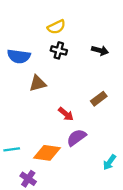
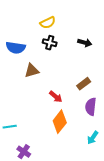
purple semicircle: (76, 138) -> (91, 107), moved, turned -48
orange diamond: (47, 153) -> (60, 122), moved, turned -60

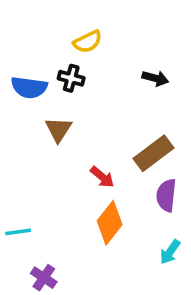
black cross: (50, 43) -> (71, 78), moved
brown triangle: (32, 71) -> (58, 129), turned -42
brown rectangle: (84, 84) -> (153, 153), size x1.5

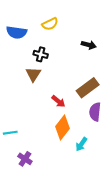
black cross: (71, 78) -> (41, 54), moved
blue semicircle: (29, 87) -> (17, 32), moved
cyan arrow: (170, 252) -> (81, 144), moved

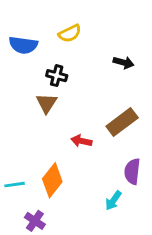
red arrow: (58, 101) -> (81, 141), turned 152
purple semicircle: (95, 112) -> (132, 171), moved
orange diamond: (63, 127) -> (52, 180), moved

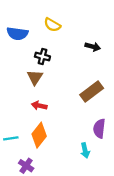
yellow semicircle: (70, 33) -> (52, 25), turned 56
red arrow: (81, 141) -> (39, 106), moved
cyan arrow: (113, 201) -> (85, 150), turned -48

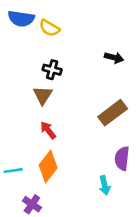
yellow semicircle: (52, 25) -> (49, 28), moved
blue semicircle: (17, 34) -> (21, 19), moved
red arrow: (39, 106) -> (48, 130), turned 40

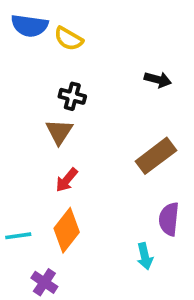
red arrow: (48, 130) -> (67, 180), turned -102

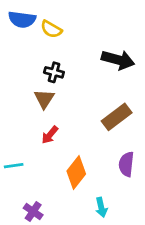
black arrow: (158, 80) -> (118, 60), size x1.6
orange diamond: (67, 230) -> (76, 173), moved
cyan line: (18, 236) -> (14, 166), moved
cyan arrow: (145, 256) -> (101, 207), moved

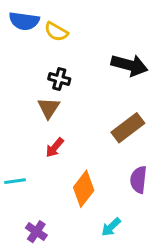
cyan arrow: (101, 207) -> (111, 227), turned 60

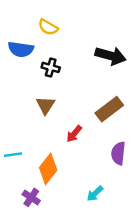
blue semicircle: (24, 21) -> (21, 49), moved
brown triangle: (49, 108) -> (46, 105), moved
red arrow: (55, 148) -> (74, 134), moved
orange diamond: (84, 189) -> (48, 169), moved

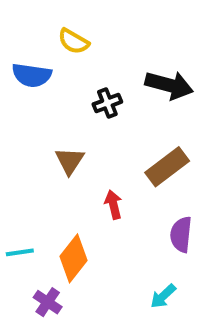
black cross: (51, 67) -> (107, 103), moved, turned -36
red arrow: (74, 134) -> (113, 205), turned 126
cyan line: (13, 155) -> (20, 252), moved
cyan arrow: (95, 194) -> (163, 296), moved

